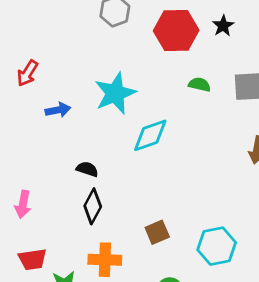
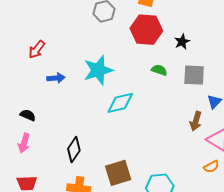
black star: (223, 26) -> (182, 42), moved
black semicircle: (87, 169) -> (28, 115), moved
brown square: (157, 232) -> (118, 173), size x1.5

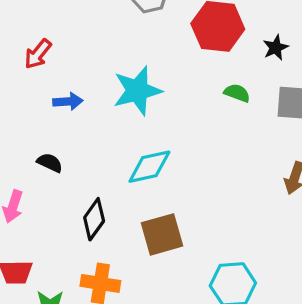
cyan diamond: (120, 103) -> (149, 167), moved
black semicircle: (28, 115) -> (50, 163), moved
brown square: (118, 173) -> (162, 234), moved

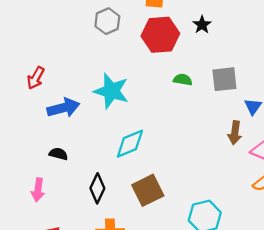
black star: (276, 48) -> (202, 25), moved
cyan star: (137, 91) -> (111, 91), turned -30
blue arrow: (68, 101) -> (63, 108), size x1.5

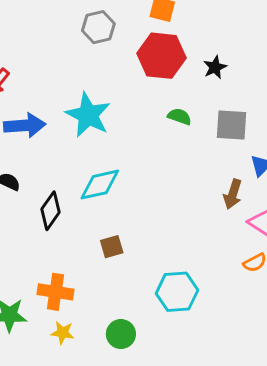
black star: (202, 25) -> (215, 67), moved
black diamond: (97, 188) -> (50, 211), moved
brown square: (148, 190) -> (112, 247), size x0.6

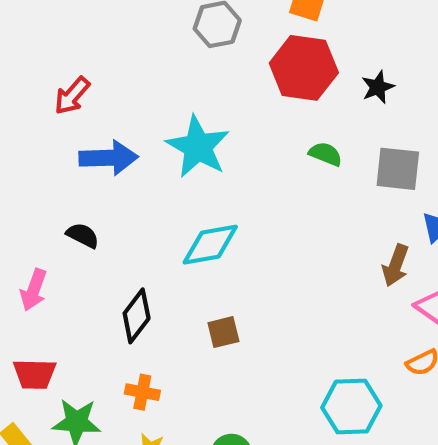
black diamond: (50, 211) -> (137, 316), moved
orange cross: (56, 292) -> (142, 392), size x0.7
cyan hexagon: (177, 292) -> (351, 407), moved

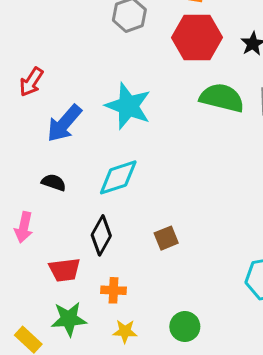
green semicircle: (326, 154) -> (222, 98), size x1.8
blue arrow: (109, 158) -> (64, 123), turned 141
cyan diamond: (210, 245) -> (118, 177), moved
red trapezoid: (35, 374) -> (65, 270), moved

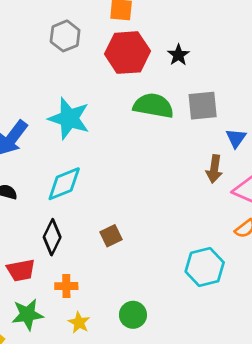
yellow star: (125, 331) -> (79, 323), turned 30

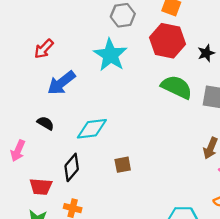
cyan star: (69, 118) -> (110, 55), moved
brown square: (111, 236) -> (123, 165), moved

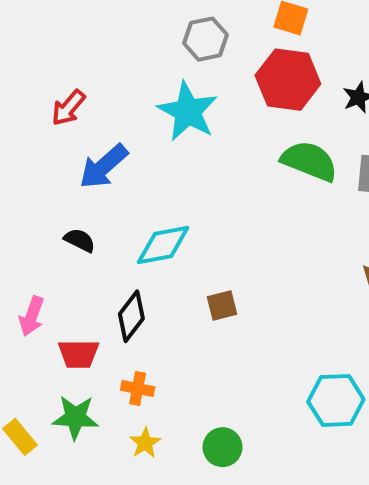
pink arrow: (18, 151) -> (32, 316), moved

